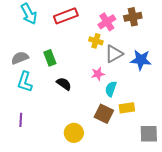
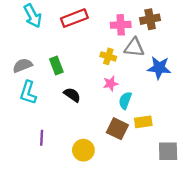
pink cross: (107, 22) -> (121, 25), turned 30
yellow cross: (96, 41) -> (108, 56), moved
gray triangle: (114, 54) -> (134, 47), moved, turned 36
purple line: (21, 120) -> (42, 138), moved

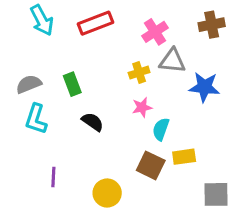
brown cross: (150, 19) -> (212, 25), moved
pink cross: (121, 25) -> (155, 32), turned -30
yellow cross: (108, 56) -> (139, 73), turned -35

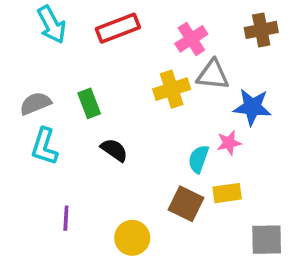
yellow cross: (139, 73) -> (172, 89), size x1.4
pink star: (142, 107) -> (229, 143), moved

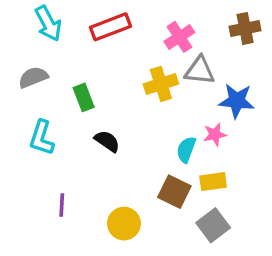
gray semicircle: (35, 103) -> (33, 77), moved
gray square: (267, 240) -> (213, 225), moved, turned -36

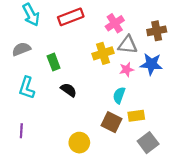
brown cross: (245, 29) -> (157, 31), moved
pink star: (215, 134) -> (127, 69), moved
purple line: (62, 205) -> (21, 131), moved
gray square: (213, 225) -> (148, 143), moved

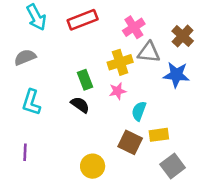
brown cross: (157, 31) -> (183, 36), turned -36
green rectangle: (54, 62) -> (85, 80), moved
pink star: (127, 69) -> (118, 91), moved

